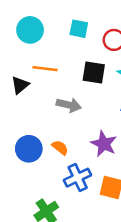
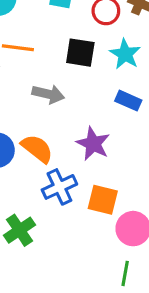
orange semicircle: (60, 148) -> (37, 149), size x1.5

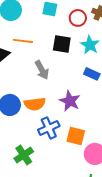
gray arrow: (48, 94) -> (42, 70), turned 48
orange semicircle: (37, 149) -> (35, 104), turned 135

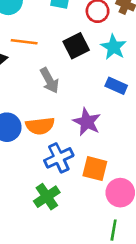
black square: (62, 44) -> (76, 46), turned -36
green cross: (24, 155) -> (47, 197), moved

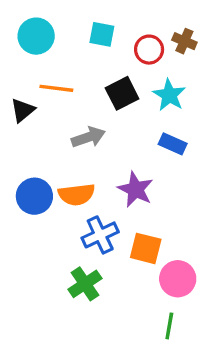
gray arrow: (49, 80) -> (88, 137), turned -80

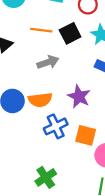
orange line: (56, 88) -> (41, 30), moved
green cross: (85, 284) -> (46, 177), moved

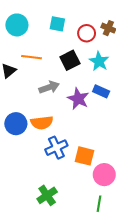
orange line: (41, 30) -> (31, 57), moved
purple star: (79, 97) -> (78, 99), moved

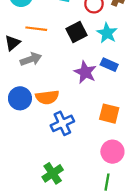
gray arrow: (49, 87) -> (31, 59), moved
orange square: (84, 156) -> (109, 114), moved

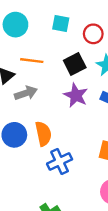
purple star: (85, 72) -> (76, 95), moved
orange semicircle: (47, 97) -> (43, 134), turned -95

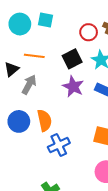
cyan square: (61, 23) -> (45, 20), moved
gray arrow: (26, 93) -> (29, 85), turned -42

